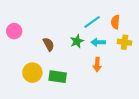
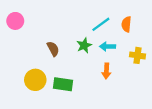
pink circle: (14, 31) -> (15, 21), moved
yellow cross: (125, 42) -> (137, 55), moved

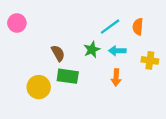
green rectangle: (63, 84) -> (68, 76), moved

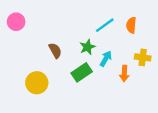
cyan arrow: (117, 51) -> (106, 59), moved, turned 119
green rectangle: (68, 76) -> (82, 72), moved, turned -42
orange arrow: (116, 77) -> (124, 74), moved

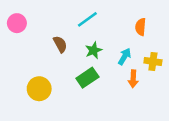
cyan line: (105, 25) -> (87, 19), moved
brown semicircle: (55, 51) -> (60, 44), moved
cyan arrow: (106, 59) -> (125, 57), moved

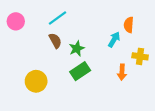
cyan line: (87, 19) -> (58, 18), moved
green star: (94, 50) -> (77, 48), moved
cyan arrow: (125, 57) -> (114, 39), moved

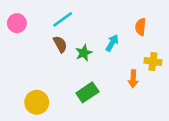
cyan arrow: (114, 39) -> (112, 43), moved
green rectangle: (80, 71) -> (87, 92), moved
yellow circle: (36, 81) -> (37, 102), moved

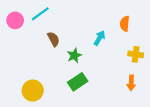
cyan line: (63, 19) -> (40, 14), moved
green star: (84, 53) -> (74, 55), moved
orange arrow: (133, 79) -> (131, 83), moved

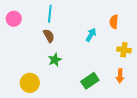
cyan line: (40, 14) -> (50, 14), moved, turned -48
green star: (74, 55) -> (55, 60), moved
green rectangle: (78, 82) -> (90, 81), moved

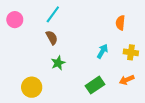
cyan line: (50, 14) -> (53, 14), turned 30
cyan arrow: (91, 35) -> (102, 51), moved
orange arrow: (120, 76) -> (127, 80), turned 64

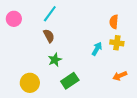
yellow cross: (131, 52) -> (117, 43), moved
green rectangle: (95, 85) -> (70, 81), moved

